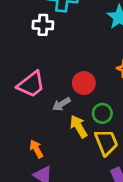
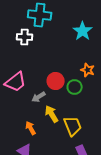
green circle: (102, 113) -> (75, 87), moved
orange arrow: (36, 149) -> (31, 128), moved

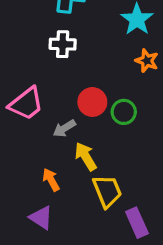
white cross: (25, 37) -> (63, 44), moved
orange star: (88, 70) -> (147, 61), moved
yellow trapezoid: (73, 126) -> (107, 191), moved

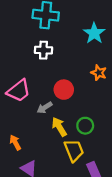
orange star: (147, 61) -> (99, 73), moved
green circle: (124, 112) -> (85, 126), moved
orange arrow: (51, 180) -> (15, 143), moved

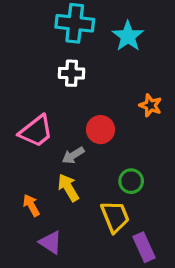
cyan star: (94, 33) -> (128, 36), moved
yellow arrow: (59, 127) -> (68, 188), moved

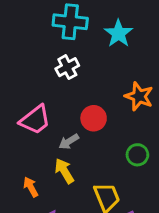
white cross: (72, 73) -> (67, 67), turned -30
orange star: (150, 105) -> (139, 96), size x1.4
green circle: (131, 181) -> (137, 155), moved

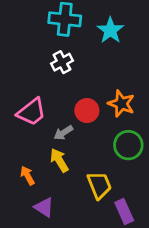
orange star: (139, 96) -> (121, 104), moved
green circle: (137, 155) -> (128, 145), size x1.4

